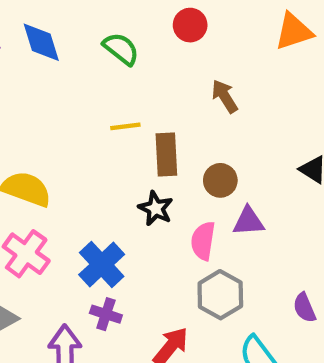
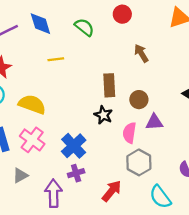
yellow line: (125, 126) -> (56, 59), moved
purple cross: (106, 314) -> (76, 173), turned -35

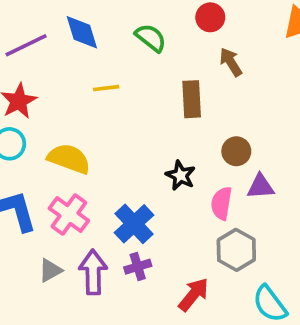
brown arrow: (141, 53) -> (231, 62), moved
brown rectangle: (109, 85) -> (192, 99), moved
purple arrow: (53, 193) -> (93, 272), moved

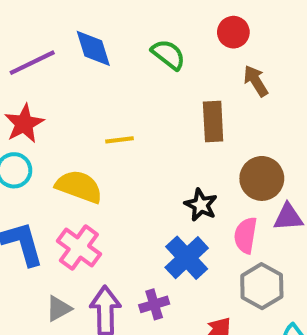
yellow line: (106, 88) -> (120, 140), moved
brown circle: (236, 151) -> (262, 178), size x1.4
blue cross: (134, 224) -> (187, 258), moved

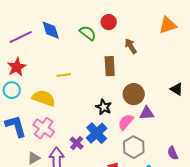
red circle: (233, 32) -> (109, 22), moved
pink semicircle: (246, 235) -> (126, 122), turned 30
purple cross: (154, 304) -> (77, 143), moved, turned -32

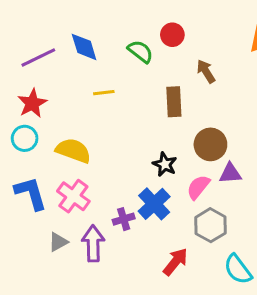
yellow line: (64, 75) -> (104, 93), moved
purple cross: (77, 143) -> (124, 219), turned 32

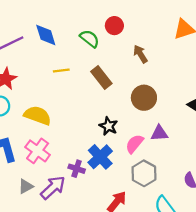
brown rectangle: (174, 102) -> (101, 78), moved, turned -35
brown circle: (210, 144) -> (144, 98), moved
purple cross: (124, 219) -> (77, 169), turned 35
purple arrow: (93, 243) -> (53, 188), turned 48

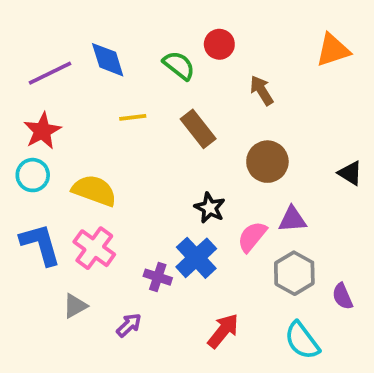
gray hexagon: (144, 173) -> (294, 273), moved
purple arrow: (53, 188) -> (129, 325), moved, size x0.6

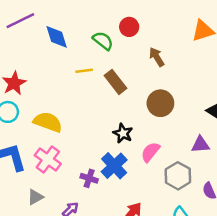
purple line: (50, 73) -> (20, 21), moved
yellow line: (133, 117) -> (84, 71), moved
purple triangle: (292, 219) -> (200, 145), moved

